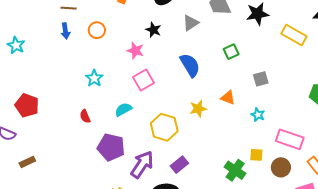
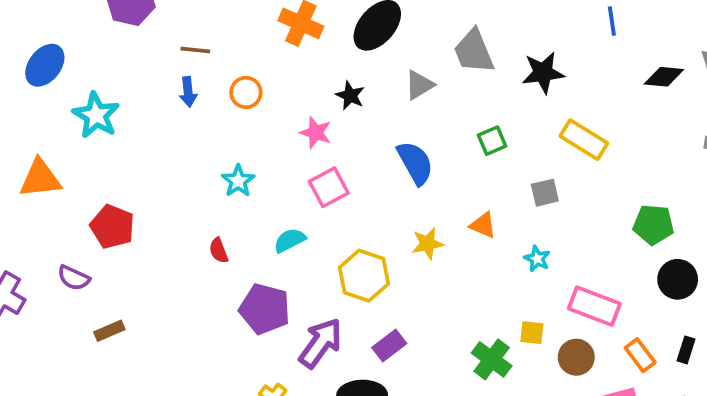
yellow rectangle: (294, 35) -> (584, 140), moved
cyan star: (16, 45) -> (96, 115), size x1.4

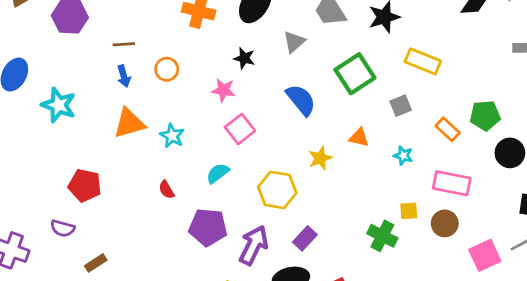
green square: (492, 141) -> (355, 74), size x1.8
orange triangle: (40, 179) -> (129, 123), moved
orange rectangle: (640, 355) -> (448, 129), moved

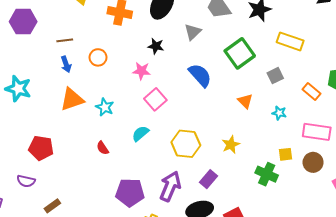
orange triangle: (359, 137) -> (245, 101), turned 35
yellow star: (320, 158) -> (231, 145), moved
purple pentagon: (208, 227) -> (130, 192), moved

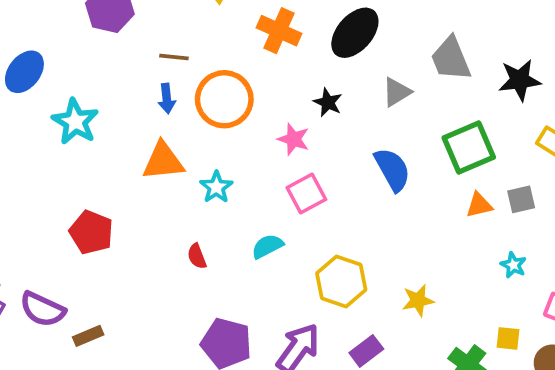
orange circle: (98, 57) -> (224, 99), size x1.8
orange triangle: (245, 101) -> (479, 205), moved, turned 49
purple semicircle: (26, 181) -> (42, 309), moved, size x1.4

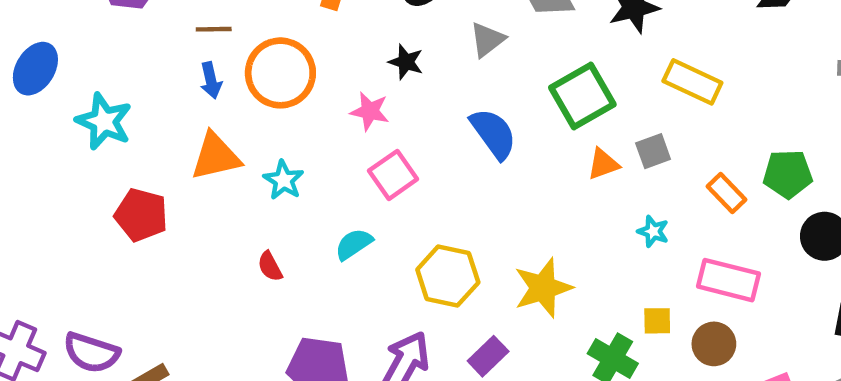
red pentagon: (91, 232) -> (141, 215), moved
yellow star: (418, 300) -> (543, 288), size x1.5

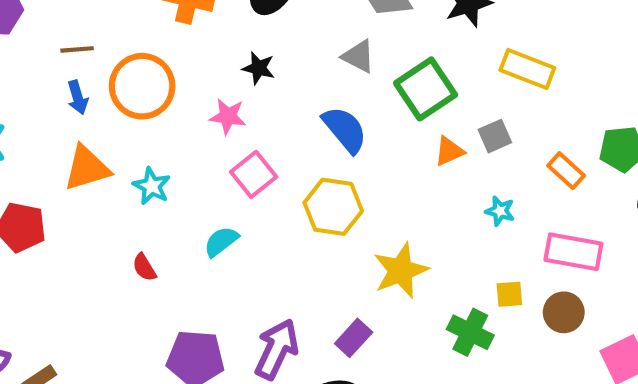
gray triangle: (487, 40) -> (358, 56), moved, turned -51
yellow hexagon: (448, 276) -> (333, 207), moved

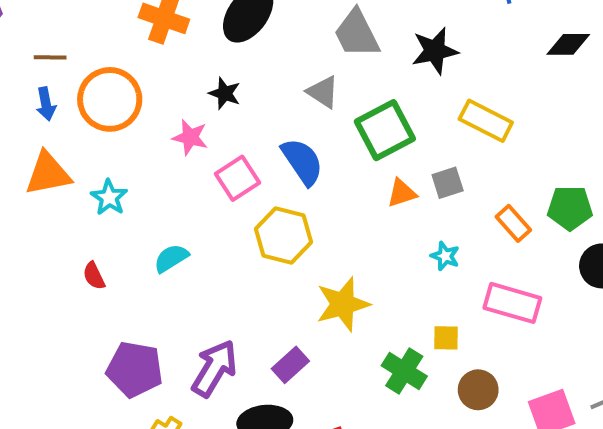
pink square: (254, 174) -> (238, 178), moved
brown circle: (564, 312) -> (478, 390), moved

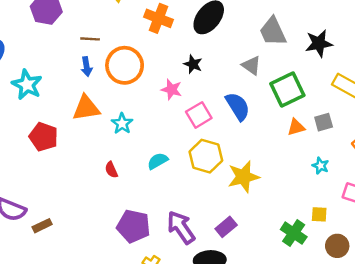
yellow hexagon: (284, 236) -> (206, 156), moved
yellow star: (343, 304) -> (243, 177), moved
purple arrow: (214, 368) -> (181, 227), turned -68

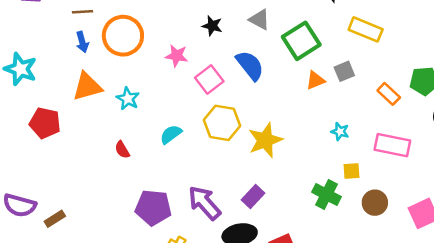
black star: (193, 64) -> (212, 26), moved
cyan star: (320, 166) -> (340, 132), moved

